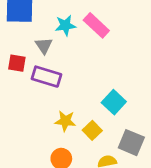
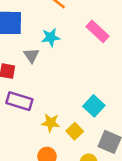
pink rectangle: (96, 25) -> (98, 31), moved
purple rectangle: (46, 77) -> (19, 101), moved

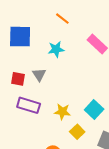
gray triangle: (31, 55) -> (39, 75), moved
yellow star: (51, 123) -> (62, 112), moved

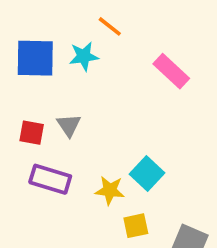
cyan star: (56, 49) -> (84, 56), moved
cyan square: (94, 110) -> (147, 174), moved
yellow square: (77, 132) -> (136, 226), turned 32

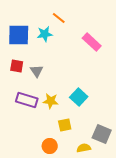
red square: (32, 133) -> (17, 66), moved
yellow star: (110, 190) -> (51, 101), moved
yellow square: (136, 226) -> (65, 125), moved

